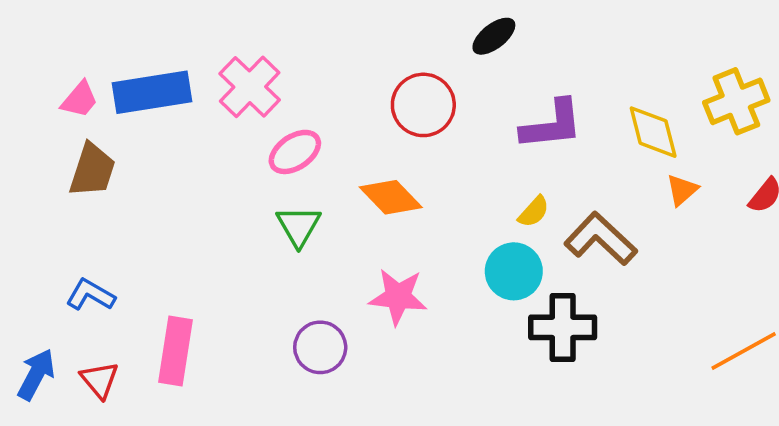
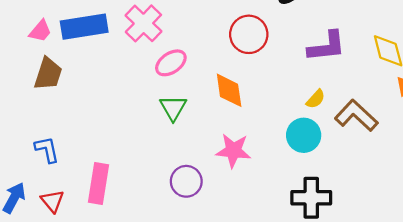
orange diamond: (391, 197) -> (229, 90), turned 36
blue L-shape: (90, 295) -> (47, 150), turned 48
black cross: (563, 327) -> (311, 198), moved

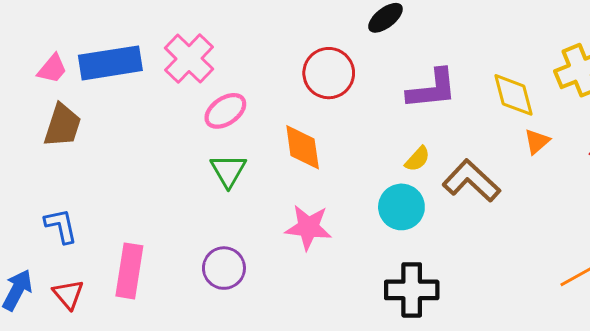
purple circle: (186, 181) -> (224, 268), moved

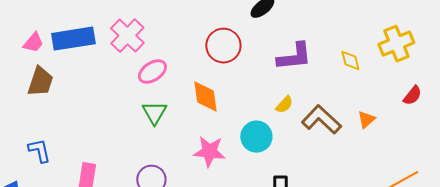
yellow diamond: (514, 95) -> (350, 61), size x0.7
orange triangle: (537, 141) -> (366, 120), moved
cyan circle: (401, 207) -> (256, 137), moved

